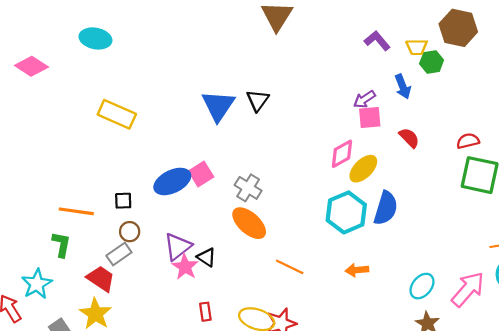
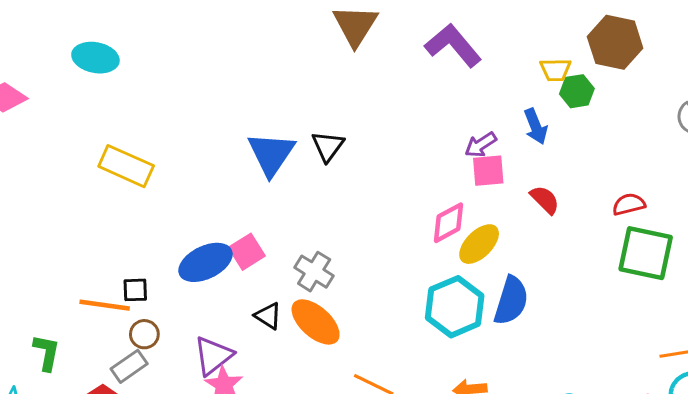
purple L-shape: (377, 41) -> (453, 45), moved, size x1.5
orange line: (76, 211) -> (105, 305), moved
black triangle: (206, 257) -> (268, 316), moved

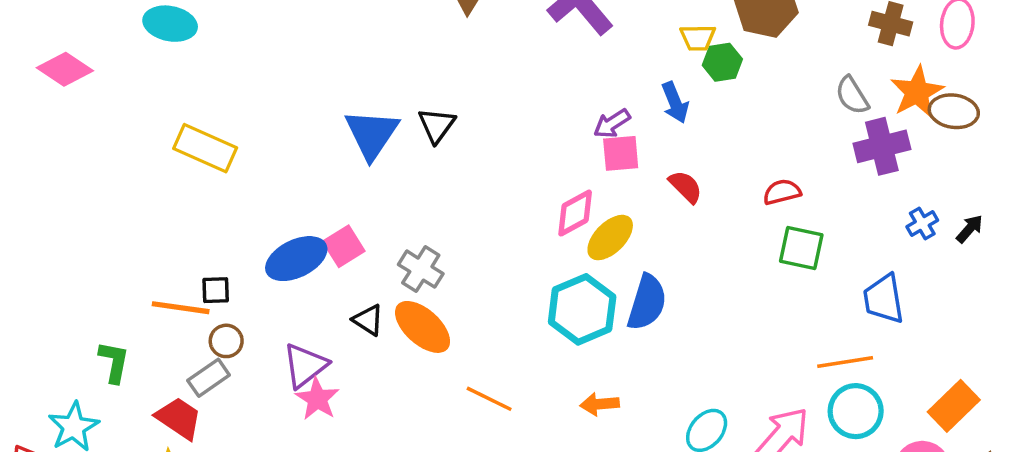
green square: (646, 253) -> (801, 248), size x0.7

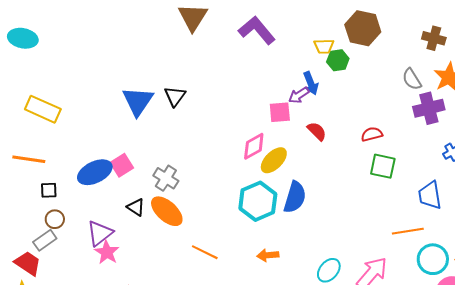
purple arrow: (612, 124) -> (299, 95), moved
orange line: (181, 308) -> (29, 159), moved
cyan circle: (856, 411) -> (433, 259), moved

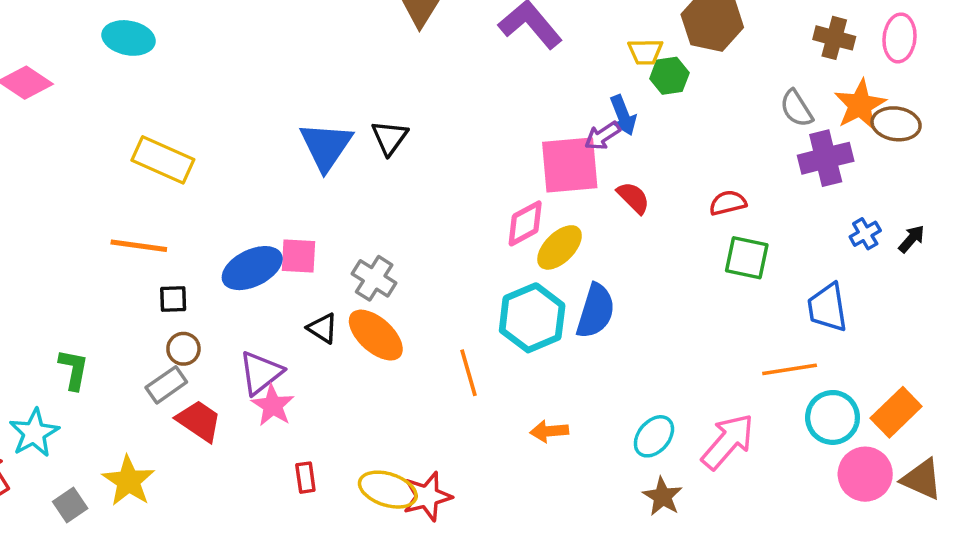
pink square: (280, 112) -> (570, 165), size x1.6
pink square: (122, 165) -> (299, 256), turned 35
orange line: (205, 252) -> (469, 373), moved, turned 48
orange arrow: (268, 255) -> (549, 431), moved
red trapezoid: (28, 263) -> (199, 421), moved

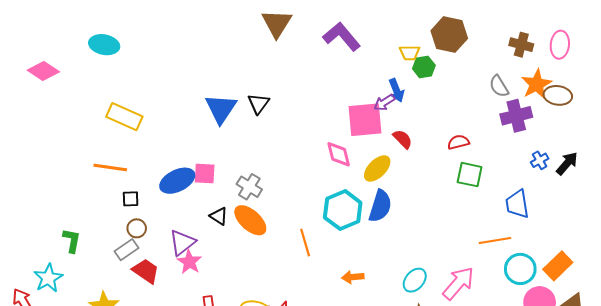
pink diamond: (525, 223) -> (339, 154), turned -76
black arrow: (912, 239) -> (567, 163), size x1.4
yellow ellipse: (560, 247) -> (377, 168), moved

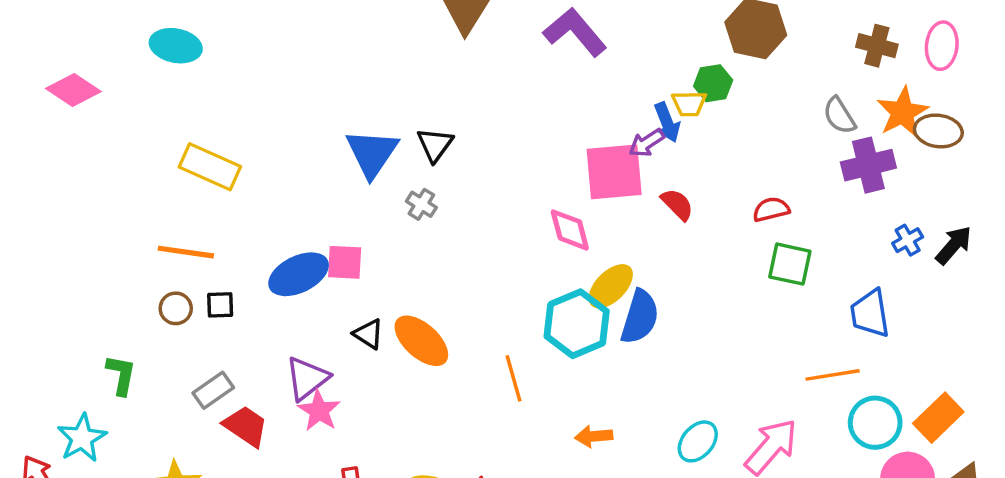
yellow trapezoid: (410, 53) -> (689, 104), moved
yellow ellipse: (377, 168) -> (611, 286), moved
gray cross: (249, 187) -> (421, 204), moved, size x0.7
brown circle: (137, 228) -> (176, 308), moved

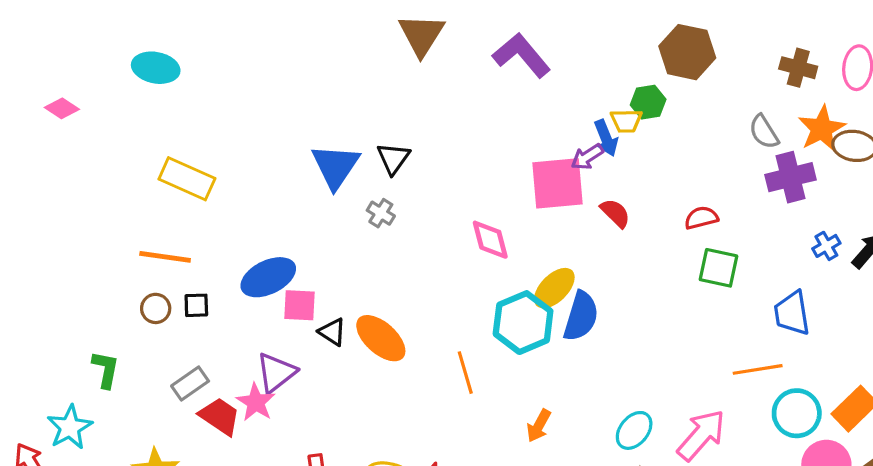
pink diamond: (73, 90) -> (62, 108), size x0.7
pink diamond: (570, 230) -> (490, 240), moved
pink square: (345, 262) -> (300, 305), moved
pink star: (319, 411) -> (256, 402), moved
orange arrow: (594, 436) -> (539, 426), turned -56

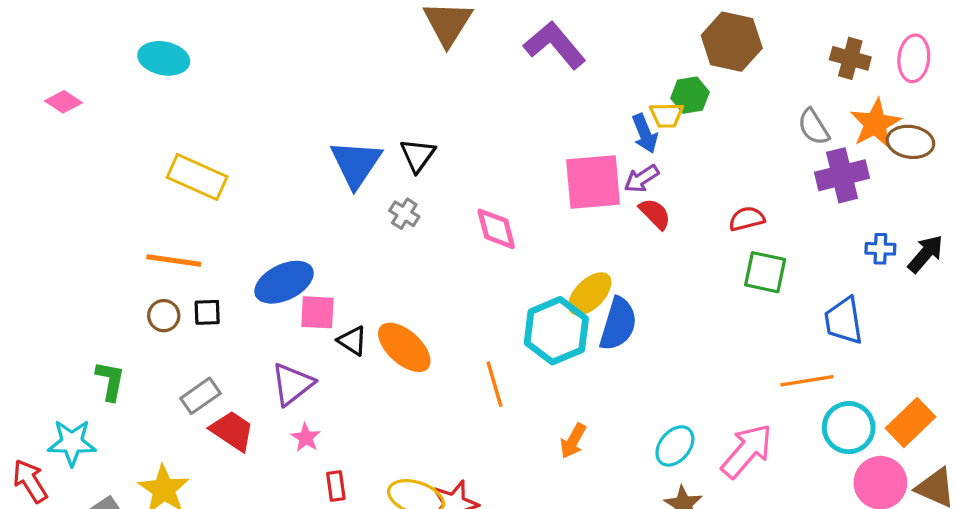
purple arrow: (587, 157) -> (642, 179), moved
pink diamond: (490, 240) -> (496, 229), moved
blue cross: (826, 246) -> (880, 249), turned 32
pink star: (256, 402) -> (306, 438), moved, size x0.7
cyan star: (70, 427) -> (72, 443), turned 30

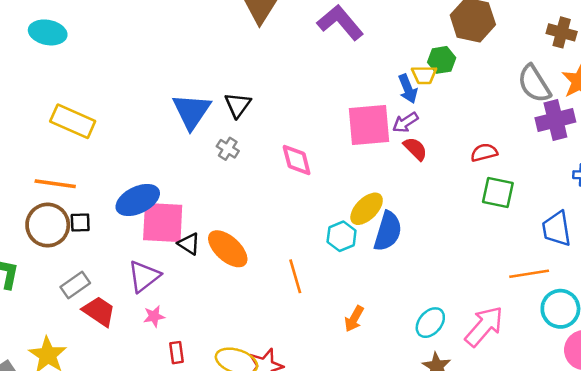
gray semicircle: (814, 127) -> (534, 84), size x1.4
pink square: (317, 312) -> (163, 223), size x1.6
brown circle: (164, 316) -> (48, 225), size x1.8
cyan hexagon: (556, 331) -> (342, 236), size x0.6
pink star: (306, 438) -> (154, 316), turned 30

